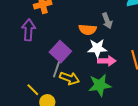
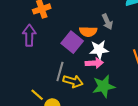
purple square: (60, 52) -> (72, 42), moved
pink arrow: (107, 61) -> (94, 63), moved

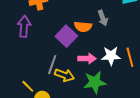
white star: (99, 50) -> (111, 56), moved

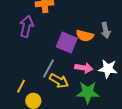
purple square: (66, 36) -> (67, 42), turned -30
yellow line: (28, 86) -> (21, 86), turned 64

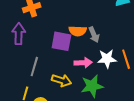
gray arrow: (106, 30) -> (94, 35), moved
gray line: (48, 68) -> (34, 67), moved

